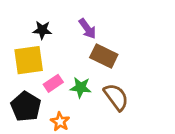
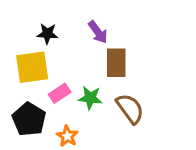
brown rectangle: (104, 56) -> (116, 63), turned 64

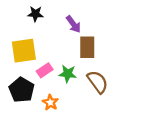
black star: (47, 34) -> (35, 14), moved

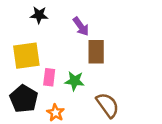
pink rectangle: (45, 70) -> (49, 77), turned -49
brown semicircle: (98, 82) -> (108, 105), moved

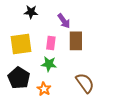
pink rectangle: (49, 77) -> (51, 43), moved
green star: (75, 81) -> (49, 64), moved

